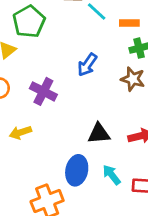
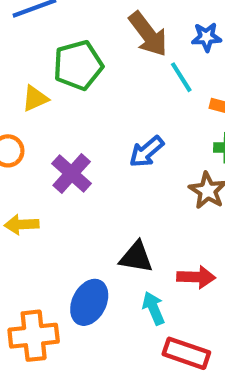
cyan arrow: (112, 175) -> (153, 308), moved

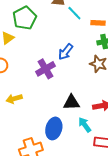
purple cross: (72, 174) -> (45, 69), moved, turned 30

